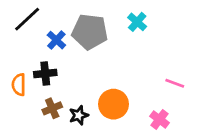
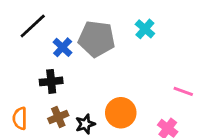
orange semicircle: (19, 85) -> (20, 118), moved

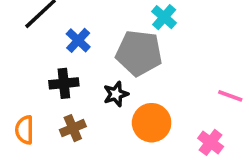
cyan cross: (145, 29) -> (164, 17), moved
gray pentagon: (97, 39) -> (139, 53), moved
black star: (85, 124) -> (116, 94), moved

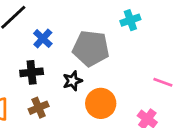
cyan cross: (164, 17) -> (130, 20), moved, turned 30

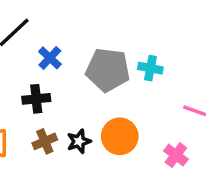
cyan cross: (130, 20) -> (150, 68), moved, turned 30
black star: (72, 81) -> (79, 141), moved

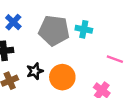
black star: (79, 141) -> (35, 71), moved

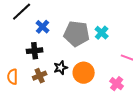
cyan cross: (84, 29) -> (102, 33), turned 32

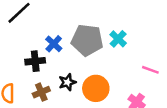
blue cross: (43, 27) -> (54, 44), moved

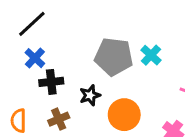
blue cross: (54, 44) -> (35, 58), moved
black star: (67, 82) -> (90, 95), moved

